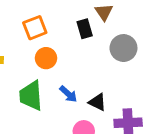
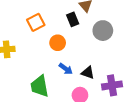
orange circle: (46, 58) -> (58, 43), moved
green trapezoid: (31, 96) -> (40, 86), moved

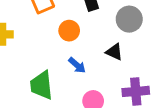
black triangle: (88, 73) -> (114, 52), moved

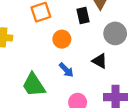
green trapezoid: (42, 85) -> (34, 85), turned -32

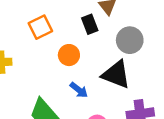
black triangle: (100, 61) -> (116, 74), size x1.6

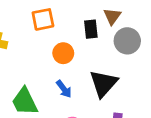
gray circle: (130, 40) -> (127, 41), moved
black triangle: (116, 74) -> (103, 84), turned 36

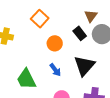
orange square: (43, 19) -> (40, 19), turned -36
black rectangle: (91, 29) -> (80, 33), moved, turned -32

